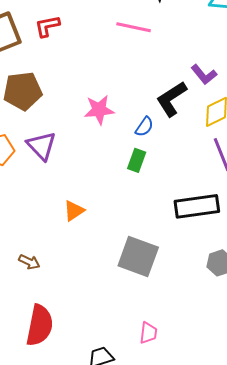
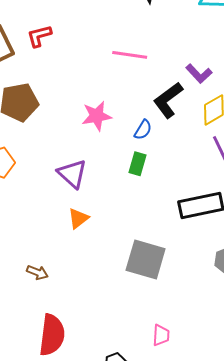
pink line: (134, 27) -> (130, 55), moved
purple triangle: (41, 146) -> (72, 174), moved

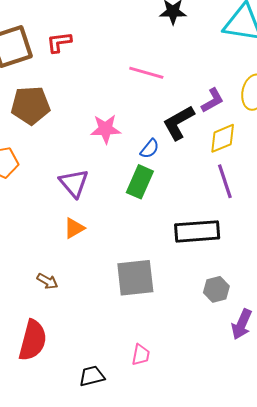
purple L-shape: (199, 74) -> (212, 100), turned -84
green rectangle: (138, 164) -> (140, 182), size x1.4
gray square: (146, 260) -> (135, 278), turned -30
brown arrow: (37, 272) -> (47, 281), moved

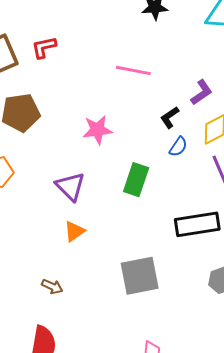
black L-shape: (179, 123) -> (170, 117), size x0.6
blue semicircle: (150, 149) -> (178, 147), moved

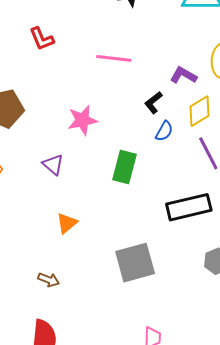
red L-shape: (44, 47) -> (42, 39), moved, turned -96
purple L-shape: (202, 92) -> (183, 75), turned -112
purple triangle: (70, 186) -> (53, 165), moved, size x0.7

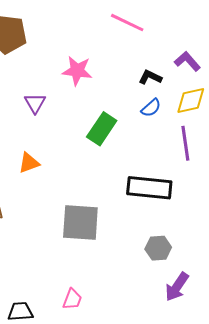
black L-shape: (153, 103) -> (150, 77), turned 45

